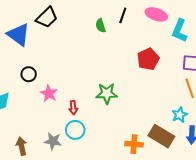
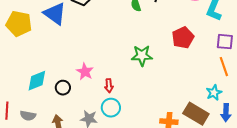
black circle: (29, 74) -> (63, 88), moved
green star: (107, 93) -> (142, 56), moved

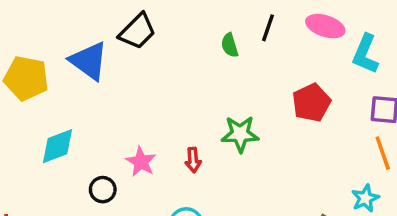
cyan diamond: (37, 81) -> (57, 146), moved
red arrow: (109, 86) -> (193, 160), moved

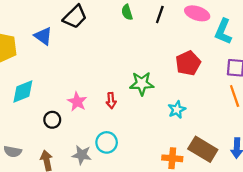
green semicircle: (230, 45) -> (127, 12), moved
blue triangle: (89, 61) -> (43, 36), size x0.7
cyan star: (365, 198) -> (177, 110), moved

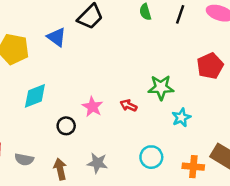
red arrow: (111, 101) -> (129, 105), turned 119
cyan star: (177, 110) -> (181, 117), moved
cyan circle: (107, 142) -> (151, 157), moved

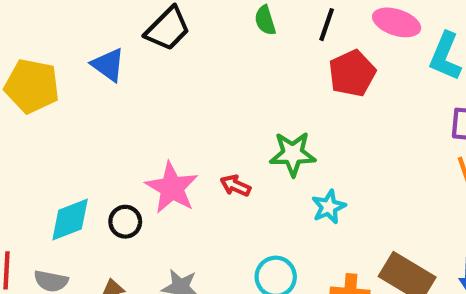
red pentagon: (210, 66) -> (352, 73), moved
cyan diamond: (35, 96) -> (70, 220), moved
pink star: (93, 107) -> (172, 188), size x1.4

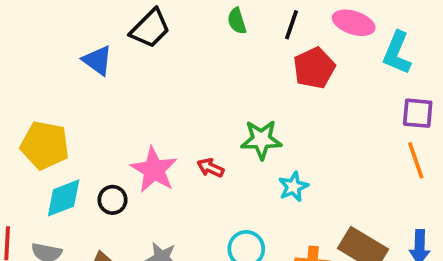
yellow pentagon: (32, 86) -> (45, 145), moved

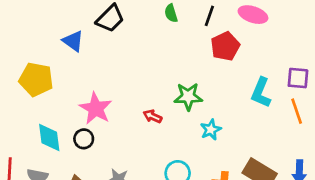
cyan L-shape: (397, 53) -> (261, 93), moved
yellow pentagon: (45, 145) -> (36, 79), moved
pink star: (154, 170) -> (96, 108), moved
cyan diamond: (64, 198) -> (49, 138), turned -76

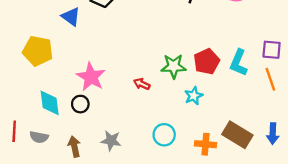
red pentagon: (225, 46) -> (207, 62), moved

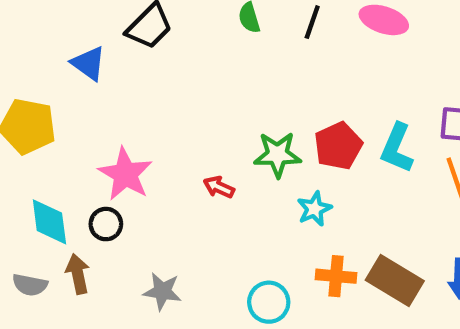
cyan circle: (164, 135) -> (269, 302), moved
orange cross: (205, 144) -> (336, 276), moved
brown arrow: (74, 147) -> (78, 274), moved

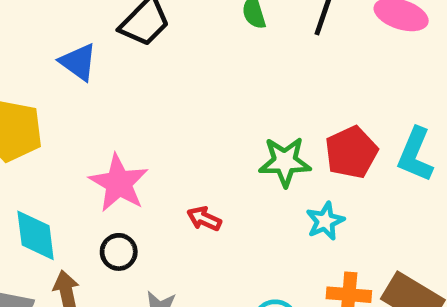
red arrow: (219, 187) -> (204, 219), moved
black circle: (106, 224) -> (119, 252), moved

